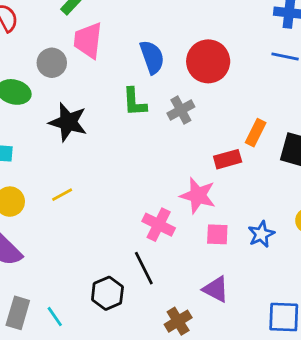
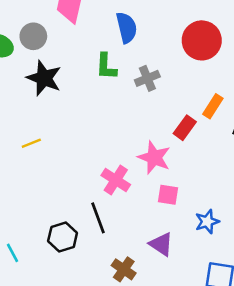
red circle: (208, 61) -> (202, 40), moved
gray circle: (52, 63) -> (33, 36), moved
red rectangle: (228, 159) -> (185, 128), turned -45
blue star: (261, 234) -> (207, 222), moved
brown cross: (178, 321) -> (124, 269), turned -30

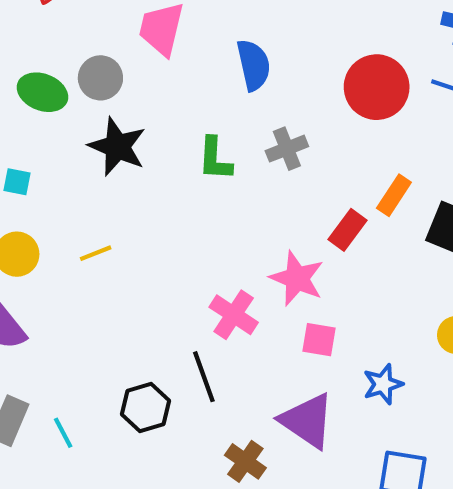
green L-shape: (106, 66) -> (215, 159), moved
purple triangle: (161, 244) -> (307, 421), size x1.4

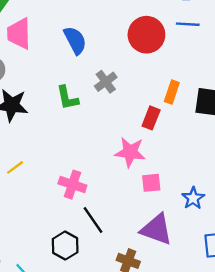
pink cross: (234, 315) -> (72, 185), moved

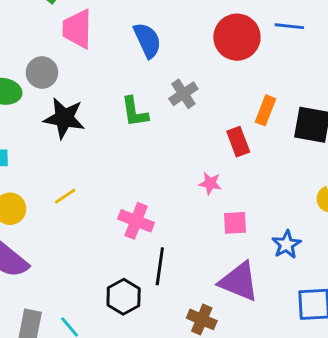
red rectangle: (151, 118) -> (238, 142), turned -45
pink star: (130, 152) -> (210, 183), size x0.6
black line: (93, 220) -> (160, 266), turned 40

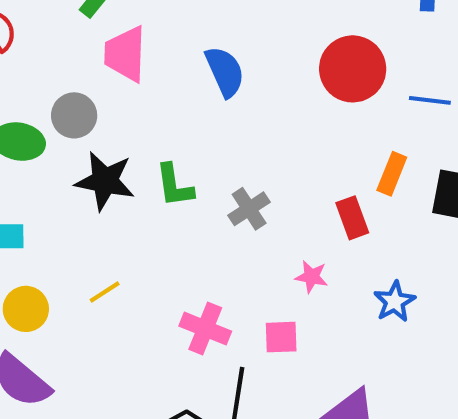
blue line: (289, 26) -> (430, 100), moved
gray cross: (183, 94) -> (249, 209), moved
green L-shape: (135, 112) -> (174, 186), moved
pink square: (235, 223) -> (281, 337), moved
blue star: (286, 244) -> (395, 302), moved

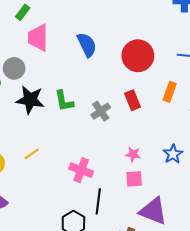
red circle: (353, 69) -> (138, 56), moved
red rectangle: (352, 218) -> (132, 100), moved
pink star: (311, 277) -> (133, 154), moved
pink square: (281, 337) -> (134, 179), moved

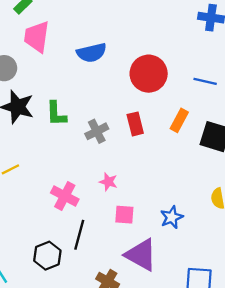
blue semicircle: (87, 45) -> (92, 53), turned 95
pink star: (133, 154) -> (108, 182), moved
blue star: (173, 154) -> (172, 217), moved

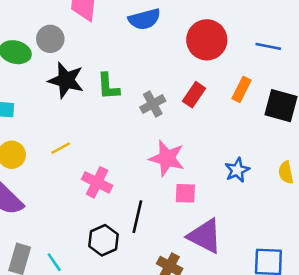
red rectangle: (135, 124) -> (194, 95), turned 50
pink star: (108, 182) -> (167, 158), size x1.8
pink cross: (65, 196) -> (97, 182), moved
blue star: (172, 217) -> (237, 170), moved

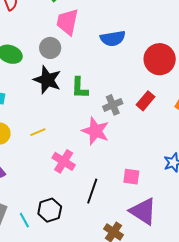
gray circle: (50, 39) -> (50, 48), moved
pink star: (167, 158) -> (95, 131), moved
black hexagon: (103, 240) -> (50, 210), moved

